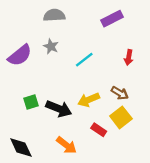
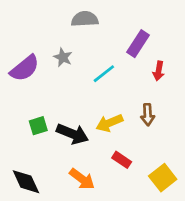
gray semicircle: (54, 15) -> (85, 19), moved
purple rectangle: (112, 19) -> (138, 44), moved, turned -30
brown arrow: (120, 93) -> (148, 115), turned 56
yellow square: (121, 117) -> (163, 178), moved

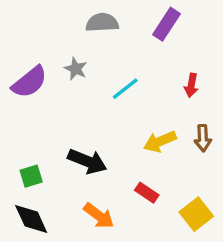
purple rectangle: (138, 44) -> (167, 24), moved
brown arrow: (148, 115) -> (203, 138), moved
yellow arrow: (109, 123) -> (160, 141), moved
green square: (38, 126) -> (31, 176), moved

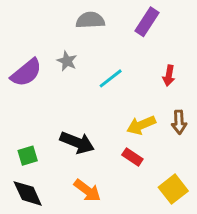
red rectangle: (147, 193) -> (132, 157), moved

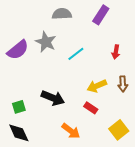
gray star: (67, 61) -> (46, 42), size x1.5
orange arrow: (87, 191) -> (71, 131), moved

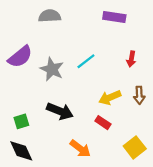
gray semicircle: (62, 14) -> (50, 16), moved
purple rectangle: (101, 15) -> (114, 17), turned 66
gray star: (46, 42) -> (52, 69), moved

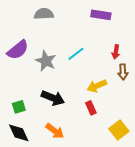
brown arrow: (139, 95) -> (123, 72), moved
red rectangle: (103, 123) -> (91, 108), turned 32
orange arrow: (80, 149) -> (55, 131), moved

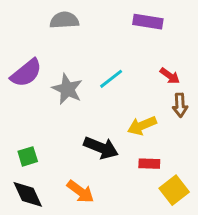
red arrow: (116, 52) -> (170, 76), turned -64
black arrow: (53, 98) -> (101, 148), moved
red rectangle: (91, 108) -> (149, 164), moved, turned -64

